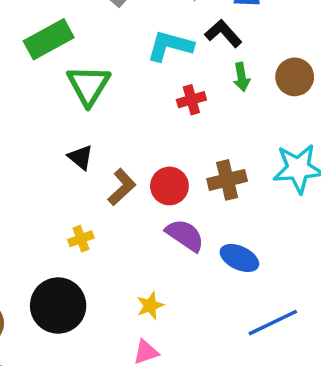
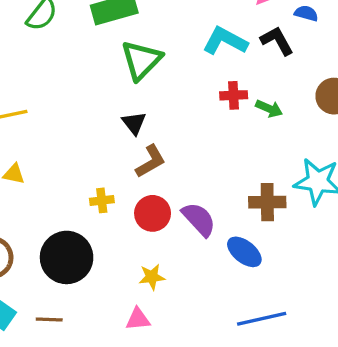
green arrow: (242, 77) -> (269, 109), moved, turned -70
black triangle: (81, 157) -> (134, 123), moved
brown cross: (227, 180) -> (267, 202), moved
red circle: (169, 186) -> (153, 213), moved

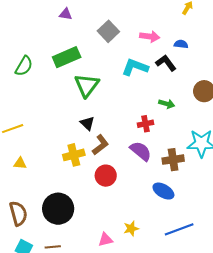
red cross: (234, 95) -> (145, 124), moved
yellow cross: (102, 200) -> (74, 155), moved, size x1.5
purple semicircle: (199, 219) -> (141, 151), moved
yellow star: (152, 277) -> (131, 228), moved

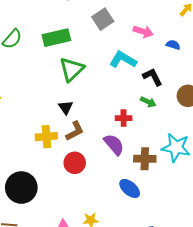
black L-shape: (166, 63) -> (153, 77), moved

